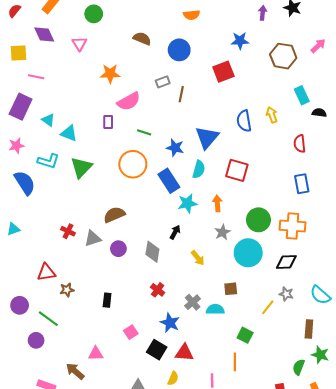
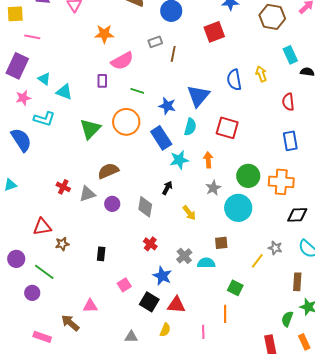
pink star: (16, 146) -> (23, 98), moved
green triangle: (81, 167) -> (90, 129), moved
black diamond: (286, 262) -> (297, 215), moved

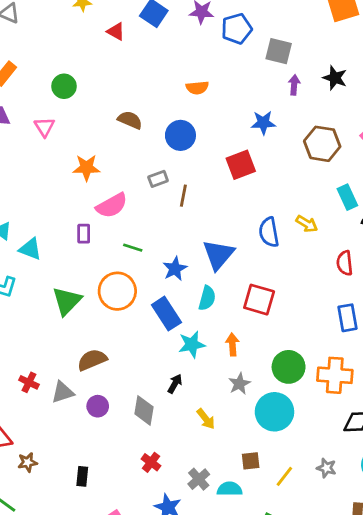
yellow arrow: (261, 74) -> (307, 224), turned 140
blue star: (167, 106) -> (175, 269), turned 30
yellow line: (257, 261) -> (284, 476), moved

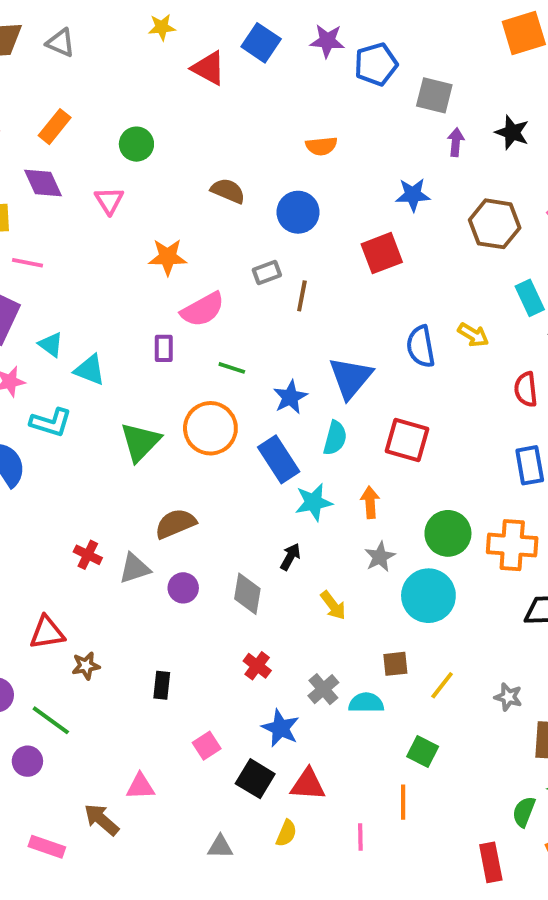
red triangle: (116, 32) -> (208, 68), size x1.4
gray star: (326, 468) -> (508, 697), moved

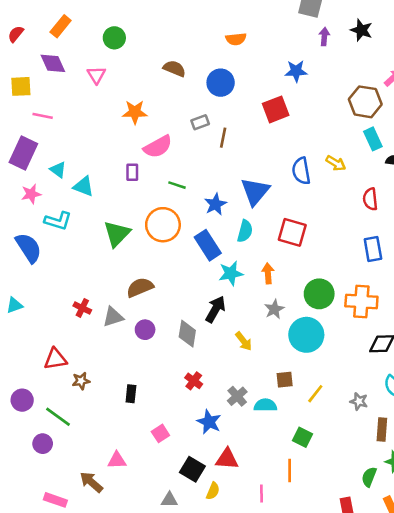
brown hexagon: (495, 224) -> (365, 102), moved
black arrow: (290, 557) -> (215, 309), size x1.5
black square: (255, 779) -> (192, 469), moved

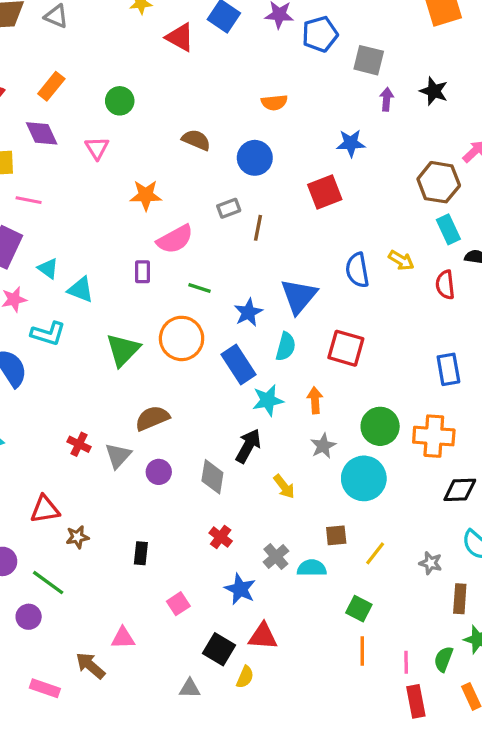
red semicircle: (370, 199) -> (445, 285), moved
gray triangle: (113, 317) -> (118, 456), turned -30
orange line: (290, 471) -> (362, 651), moved
pink line: (262, 494) -> (406, 662), moved

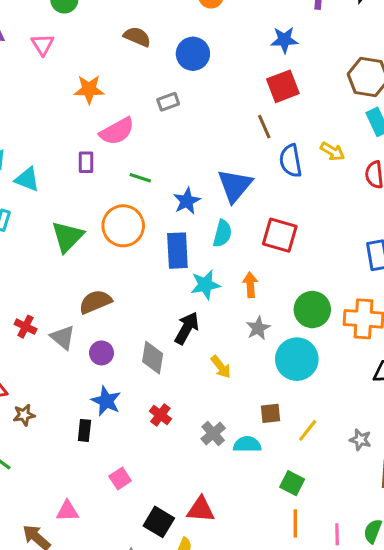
red square: (325, 192) -> (283, 86), moved
brown line: (258, 228) -> (264, 127), moved, turned -35
blue rectangle: (238, 364) -> (177, 251), turned 30
gray triangle: (118, 456) -> (63, 337), turned -32
blue star: (240, 589) -> (106, 401), moved

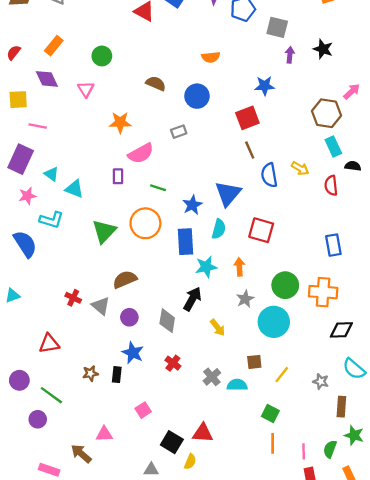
red square: (283, 86) -> (247, 118), moved
brown star: (24, 415) -> (90, 373), moved

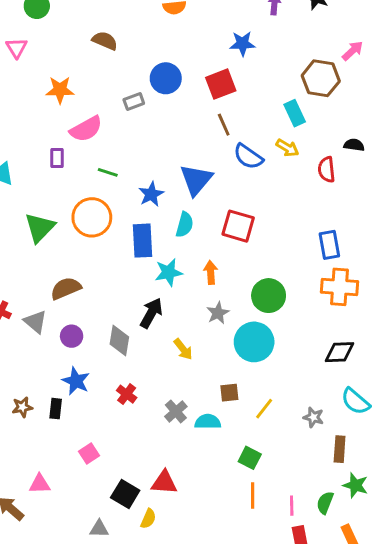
blue circle: (197, 96) -> (166, 78), moved
cyan rectangle: (333, 147) -> (295, 113), moved
blue semicircle: (269, 175) -> (248, 157), turned -45
orange cross: (323, 292) -> (340, 287), moved

